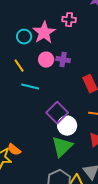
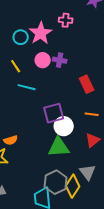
purple square: (57, 113) -> (54, 113), turned 30
green triangle: (62, 147) -> (59, 147), turned 40
orange semicircle: (14, 150) -> (11, 140), moved, turned -56

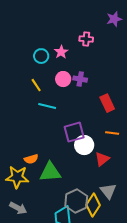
pink star: (41, 33) -> (61, 52), size x0.6
red triangle: (93, 140) -> (102, 159), moved
green triangle: (59, 147) -> (50, 172), moved

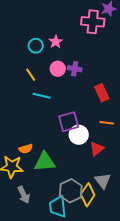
pink cross: (86, 39) -> (93, 22), moved, size x1.6
gray arrow: (18, 208) -> (24, 195), moved, turned 36

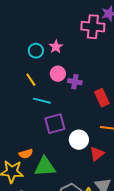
purple cross: (75, 69) -> (75, 82), moved
purple square: (69, 122) -> (55, 124), moved

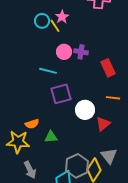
pink circle: (58, 74) -> (64, 52), moved
yellow line: (31, 80) -> (55, 26), moved
green triangle: (45, 167) -> (51, 137), size x0.6

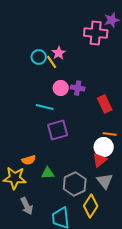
white circle: (85, 110) -> (104, 147), moved
gray triangle: (109, 156) -> (105, 181), moved
gray hexagon: (77, 166) -> (75, 184), moved

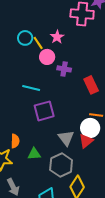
pink star: (59, 53) -> (57, 37), moved
pink circle: (61, 88) -> (47, 57), moved
orange semicircle: (29, 160) -> (15, 141), turned -72
gray triangle: (105, 181) -> (66, 138), moved

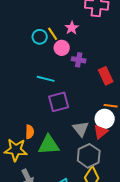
cyan circle: (25, 38) -> (40, 37), moved
green triangle: (34, 154) -> (49, 145), size x1.6
gray hexagon: (61, 165) -> (89, 156), moved

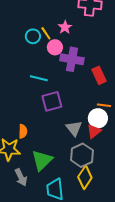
purple cross: (79, 60) -> (72, 59), size x1.6
green triangle: (49, 145) -> (42, 160), moved, turned -40

